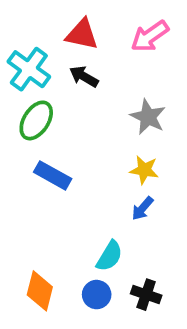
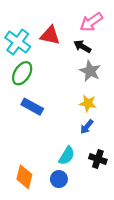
red triangle: (82, 34) -> (50, 35), moved
black arrow: (84, 77) -> (82, 46), moved
black cross: (146, 295) -> (98, 159), moved

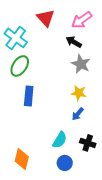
red triangle: (50, 35) -> (46, 18), moved, turned 36
blue rectangle: (32, 107) -> (29, 96), turned 66
blue circle: (59, 179) -> (65, 163), moved

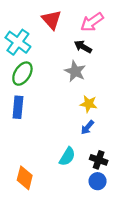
gray star: (81, 64) -> (75, 71), moved
blue rectangle: (29, 96) -> (18, 107), moved
blue circle: (65, 163) -> (98, 181), moved

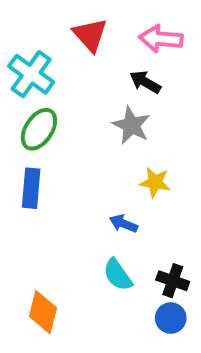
pink arrow: (92, 22) -> (161, 39), turned 40
blue arrow: (87, 127) -> (124, 224), moved, turned 72
cyan semicircle: (67, 157) -> (118, 275), turned 114

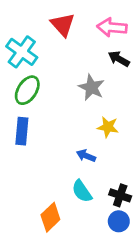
black arrow: (145, 82) -> (119, 59), moved
orange diamond: (43, 312) -> (50, 217), moved, turned 32

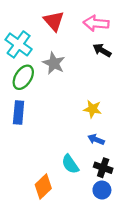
gray star: (91, 87) -> (54, 63), moved
blue arrow: (86, 156) -> (96, 140), moved

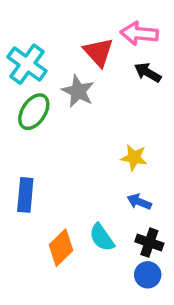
red triangle: (54, 21) -> (98, 52), moved
blue rectangle: (19, 113) -> (25, 195), moved
orange diamond: (43, 186) -> (61, 248), moved

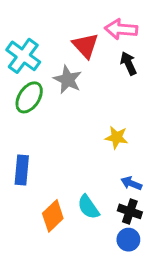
black arrow: (148, 73) -> (128, 63), turned 35
blue arrow: (139, 202) -> (131, 183), moved

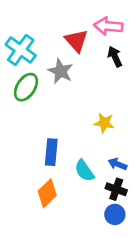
blue rectangle: (22, 170) -> (51, 152), moved
cyan semicircle: (88, 207) -> (84, 171), moved

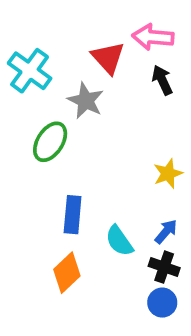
green ellipse: (26, 87) -> (50, 142), moved
yellow star: (104, 123) -> (168, 174), moved, turned -30
blue arrow: (118, 164) -> (166, 232), turned 108

